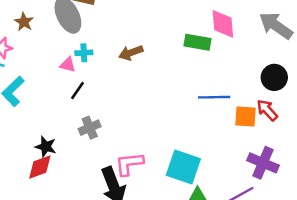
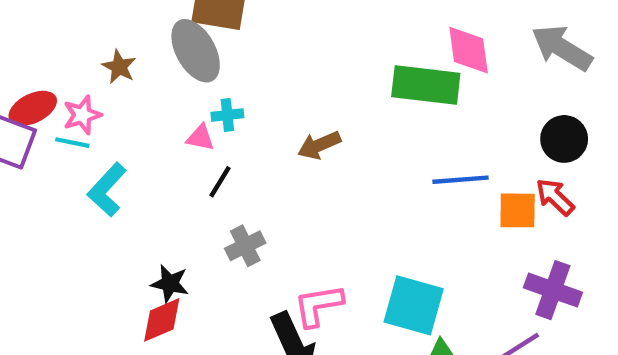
green rectangle: (197, 42) -> (426, 85), size x1.4
brown arrow: (131, 53) -> (319, 145), moved

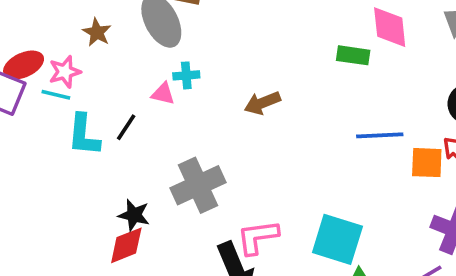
green rectangle: (426, 85) -> (353, 55), size x0.6
black line: (220, 182) -> (126, 127), moved
cyan L-shape: (107, 190) -> (84, 135), turned -39
gray cross: (245, 246) -> (198, 185), size x1.6

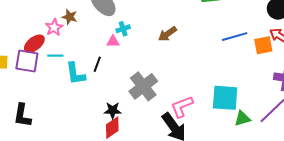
pink star: (65, 72) -> (54, 27), moved

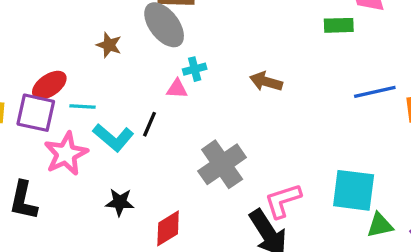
pink star: (54, 27) -> (66, 154), moved, size x1.5
brown arrow: (167, 34) -> (266, 82), turned 48
cyan L-shape: (75, 74) -> (113, 138), turned -45
black star: (113, 110) -> (120, 202), moved

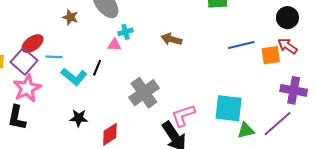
purple square: (36, 113) -> (24, 61), turned 30
pink star: (66, 154) -> (27, 88), moved

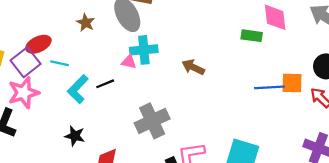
cyan cross: (126, 32) -> (144, 50), size x1.6
orange square: (271, 55) -> (292, 83), moved
black line: (97, 68) -> (105, 84), turned 35
cyan L-shape: (74, 77) -> (78, 89), turned 85

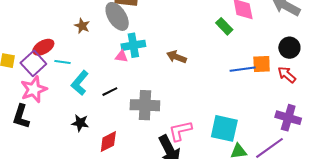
green rectangle: (252, 36) -> (224, 26), turned 42
black line: (105, 84) -> (110, 92), moved
gray cross: (152, 121) -> (145, 105), turned 32

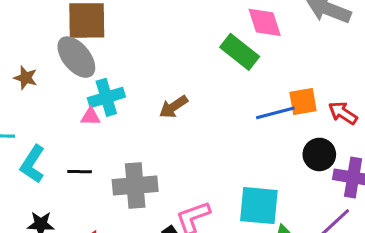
green rectangle: (224, 26) -> (240, 52), size x1.4
black circle: (289, 48) -> (319, 154), moved
brown arrow: (176, 57) -> (173, 107), turned -48
black line: (110, 92) -> (80, 172), turned 35

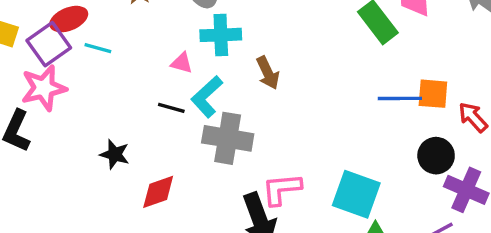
brown arrow: (173, 107) -> (268, 73), moved, turned -96
pink triangle: (91, 116) -> (182, 63), moved
cyan L-shape: (33, 164) -> (207, 97), moved

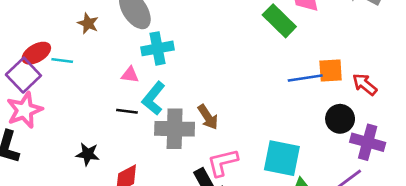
cyan line: (98, 48) -> (62, 61), moved
brown arrow: (268, 73) -> (208, 117), moved

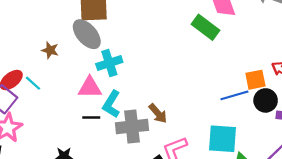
cyan line: (62, 61) -> (33, 83), turned 42
orange square: (331, 71) -> (255, 80), moved
pink triangle: (130, 75) -> (90, 87), size x1.6
blue line: (305, 78) -> (234, 95), moved

